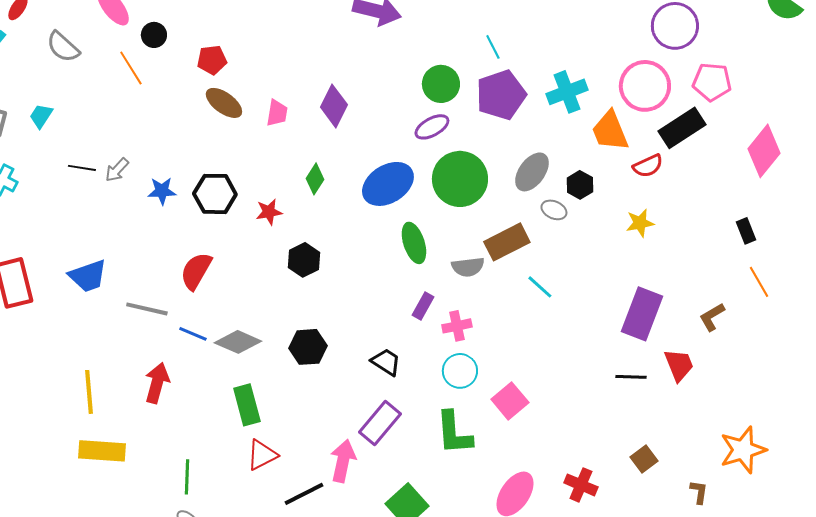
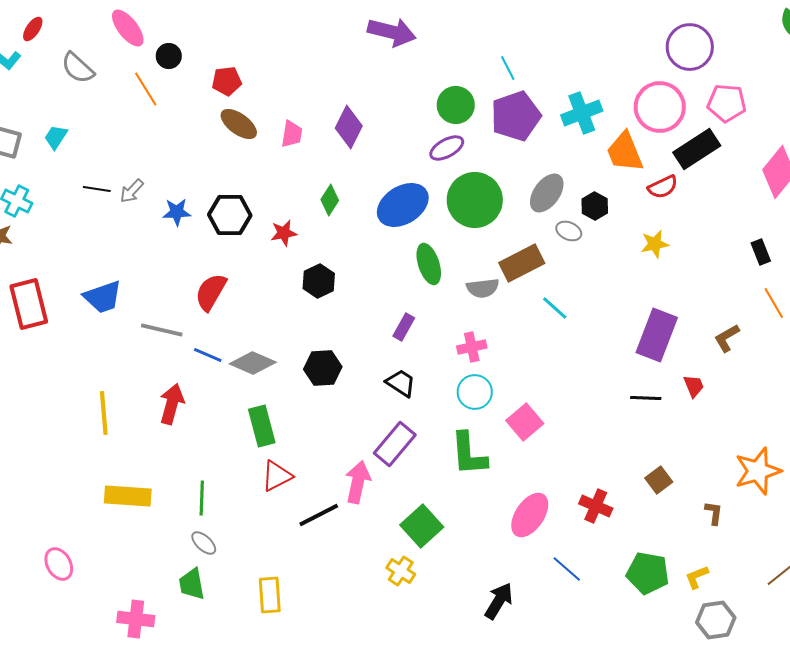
purple rectangle: (423, 306) -> (404, 327), moved
red trapezoid: (679, 365) -> (694, 386), size x0.7
yellow rectangle: (102, 451) -> (128, 496), moved

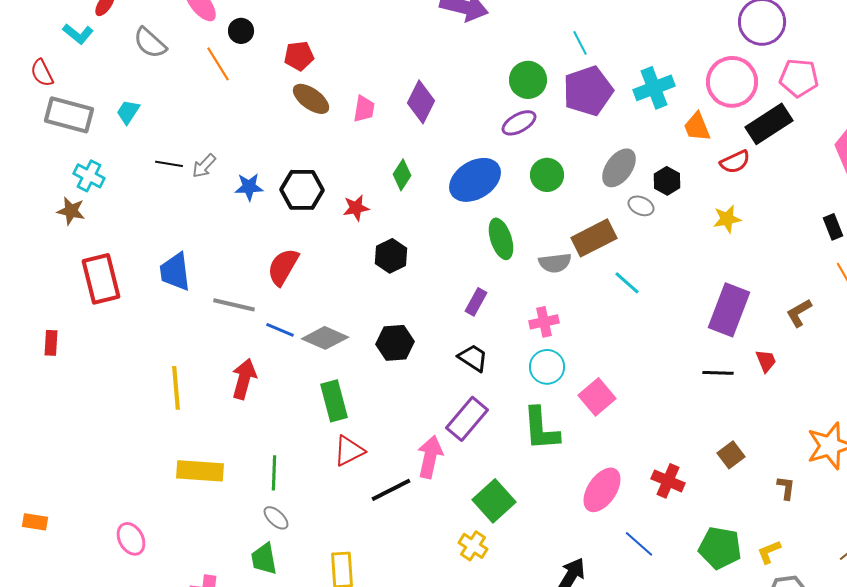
orange trapezoid: (625, 152) -> (697, 127), size x0.7
green circle: (475, 200) -> (547, 175), size x0.6
blue trapezoid: (103, 297) -> (175, 272), turned 102

